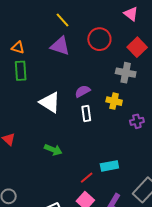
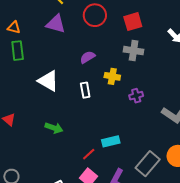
red square: (137, 47) -> (133, 22), turned 30
gray cross: (126, 73) -> (134, 51), moved
purple semicircle: (83, 91) -> (88, 57), moved

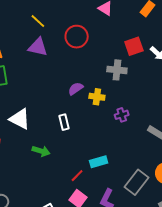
red square: (133, 22) -> (134, 46), moved
purple semicircle: (88, 57) -> (76, 89), moved
white triangle: (48, 81) -> (20, 119), moved
white rectangle: (85, 90) -> (64, 122), moved

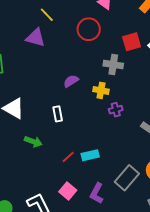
yellow line: (38, 21) -> (47, 15), moved
red circle: (77, 37) -> (89, 29), moved
yellow cross: (97, 97) -> (101, 90), moved
red line: (77, 176) -> (68, 157), moved

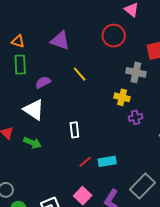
yellow line: (47, 15) -> (80, 74), moved
purple semicircle: (71, 81) -> (43, 82), moved
white rectangle: (58, 114) -> (74, 130), moved
green arrow: (33, 142) -> (32, 143), moved

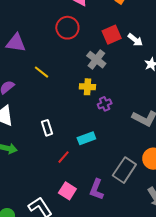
gray cross: (136, 72) -> (96, 60), turned 36
cyan rectangle: (107, 161) -> (86, 138), moved

